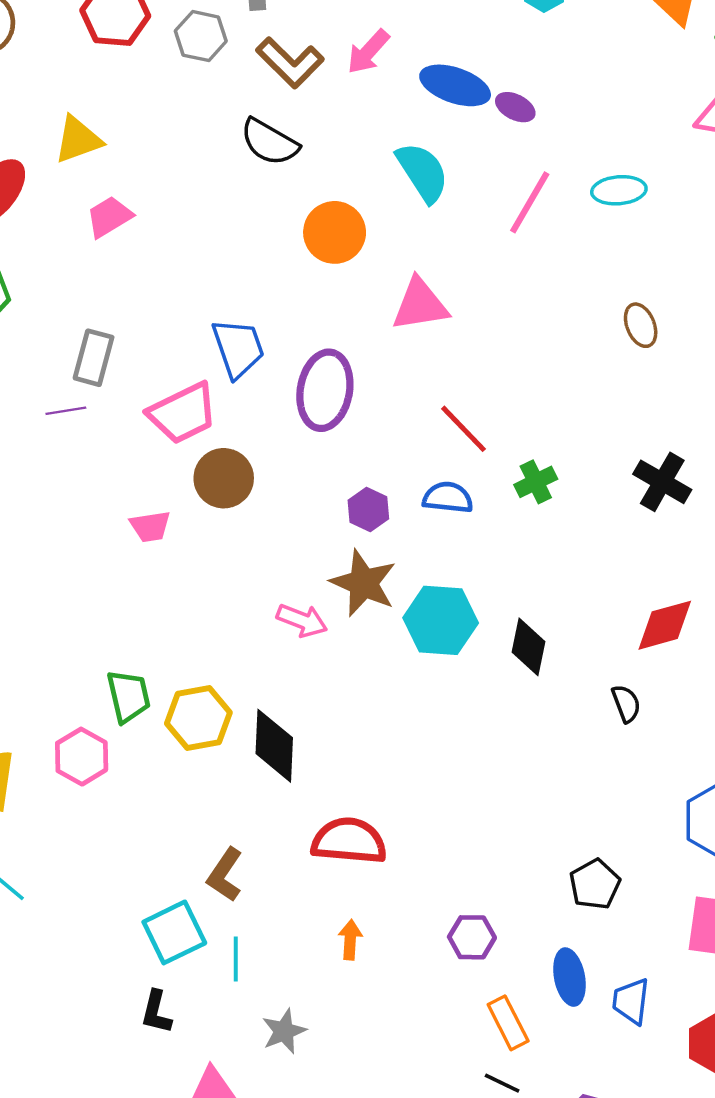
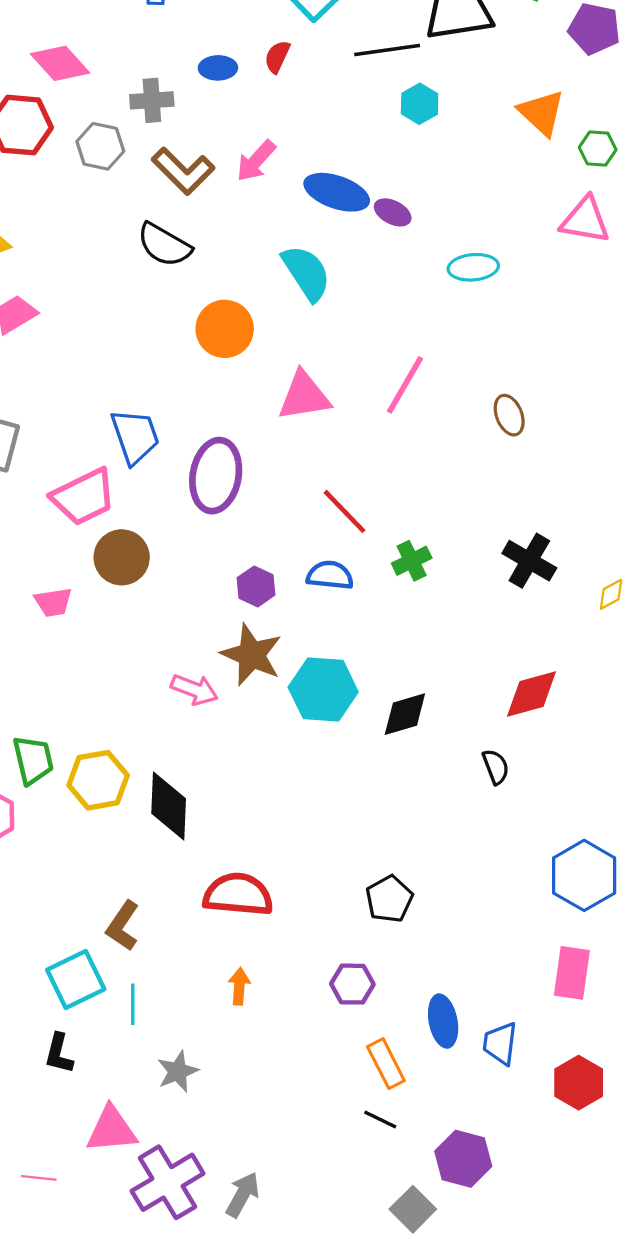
cyan ellipse: (619, 190) -> (473, 267), moved
pink line: (530, 202) -> (405, 385), moved
black diamond: (529, 647) -> (405, 714), turned 62
black pentagon: (595, 884) -> (389, 899), moved

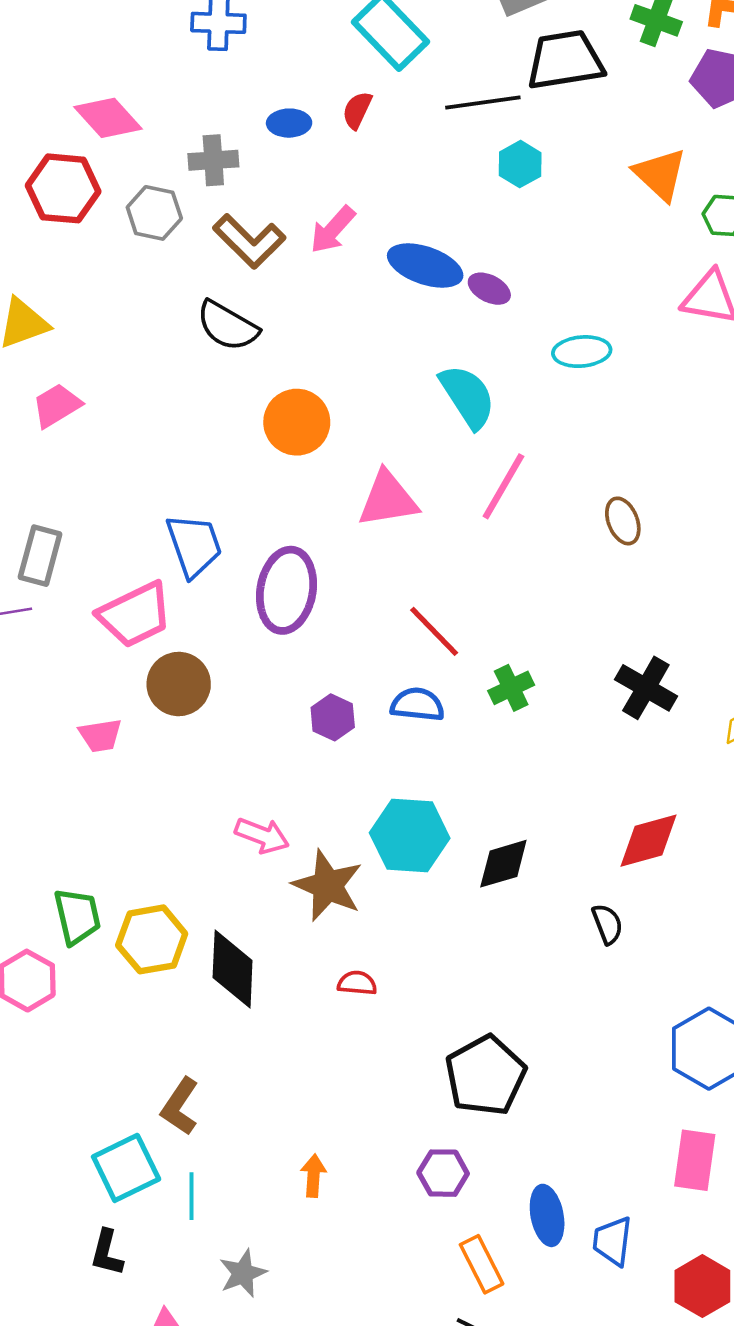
cyan semicircle: (306, 273) -> (467, 396), moved
brown star: (252, 655) -> (328, 886), moved
red semicircle: (238, 894) -> (357, 983), moved, size x0.5
black pentagon: (389, 899) -> (485, 1076), size x1.5

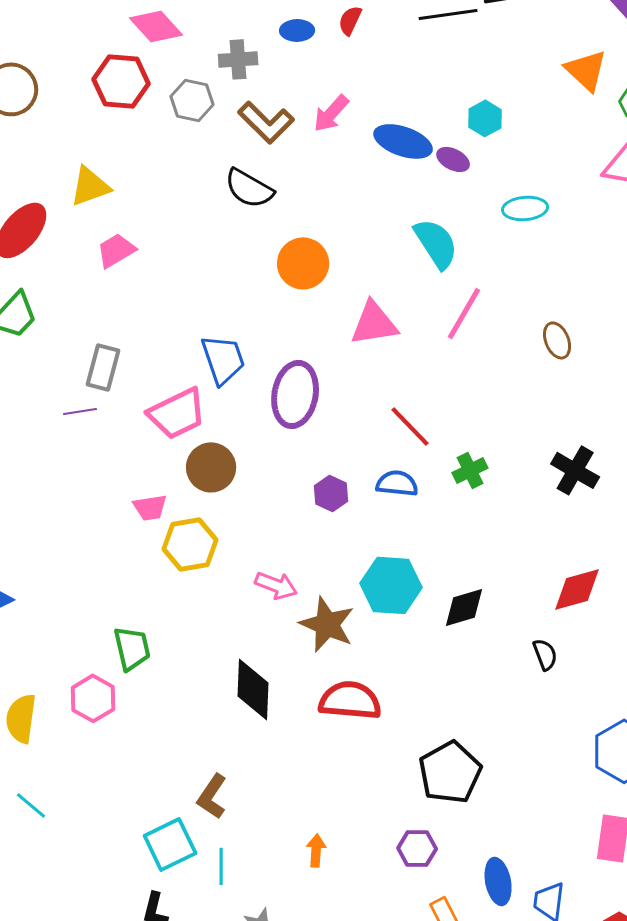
cyan hexagon: (520, 164) -> (485, 118), moved
yellow hexagon: (152, 939) -> (190, 544), moved
red semicircle: (357, 983) -> (350, 700), size x2.0

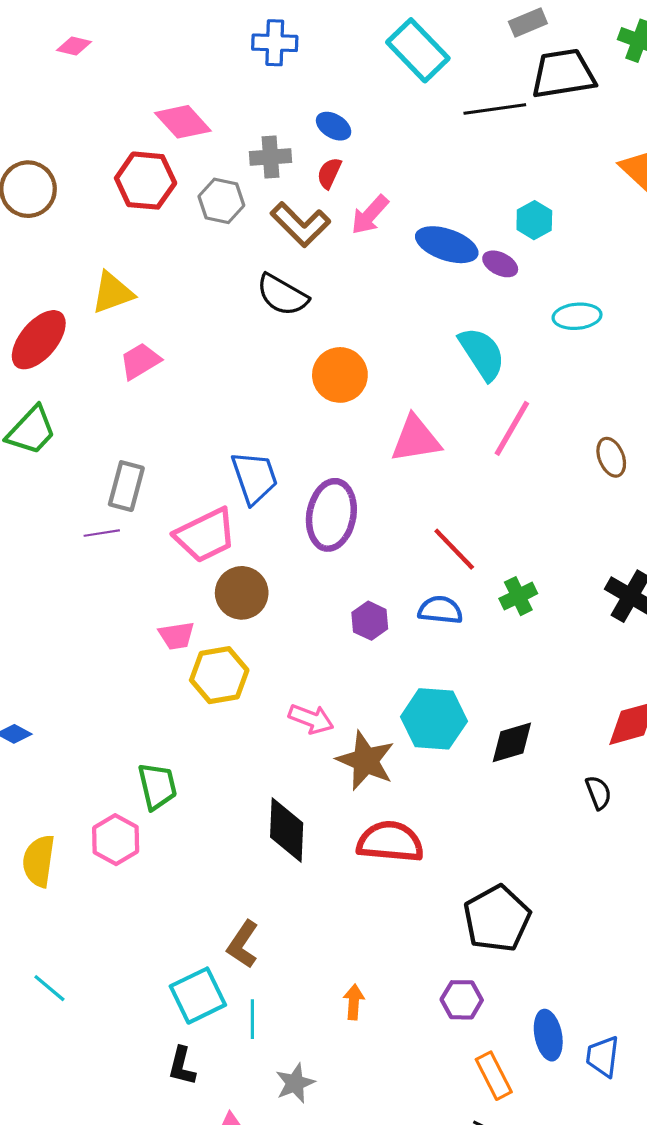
red semicircle: (350, 20) -> (329, 173), moved
blue ellipse: (297, 30) -> (334, 126), turned 32
cyan line: (31, 805) -> (49, 988), moved

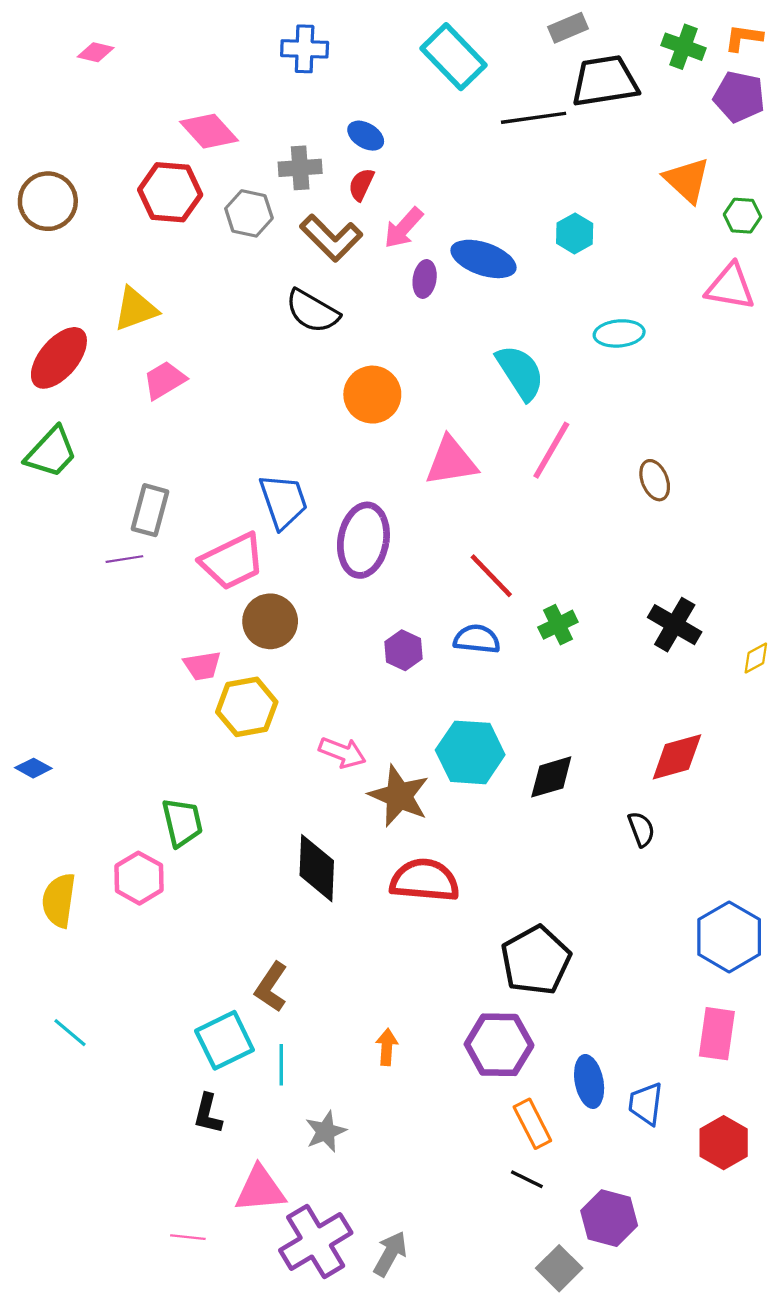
purple ellipse: (500, 264) -> (425, 279), moved, turned 72
purple hexagon: (462, 1000) -> (499, 1045), size x1.5

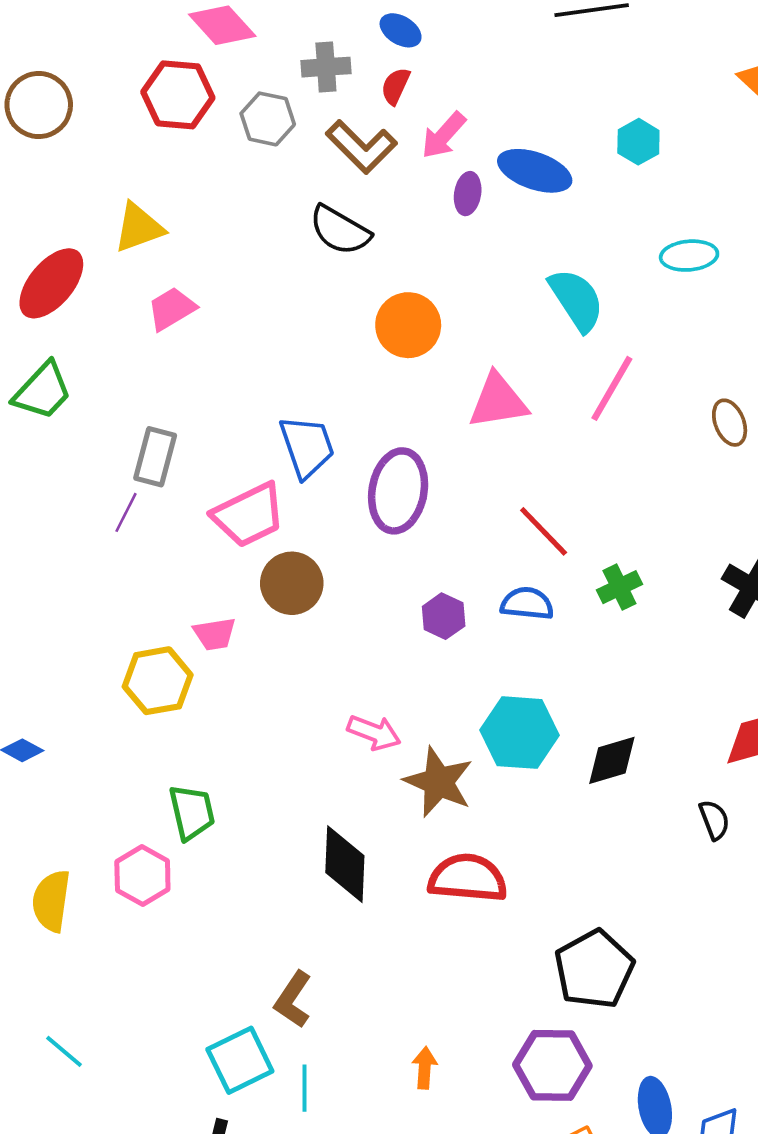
purple line: (124, 559) -> (126, 512), turned -54
yellow hexagon: (247, 707) -> (158, 681), moved

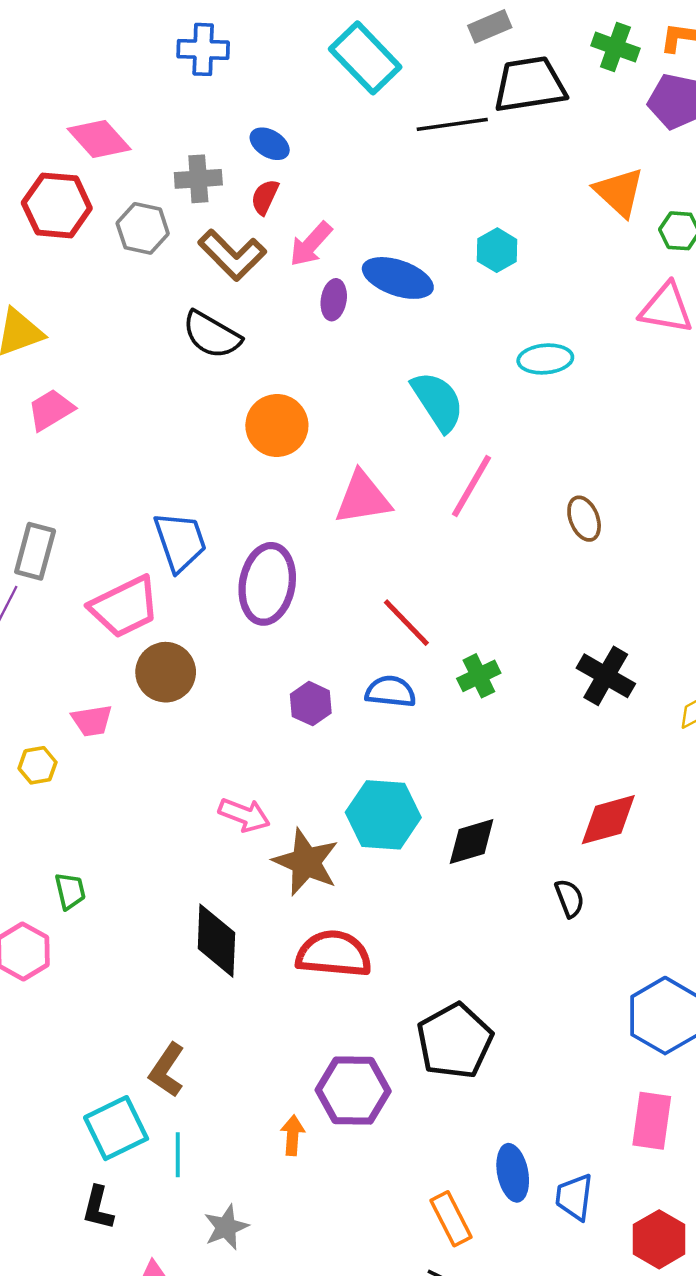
yellow hexagon: (158, 681) -> (37, 765), size x0.6
green trapezoid: (192, 812) -> (70, 891), size x0.7
purple hexagon: (552, 1065) -> (353, 1091), moved

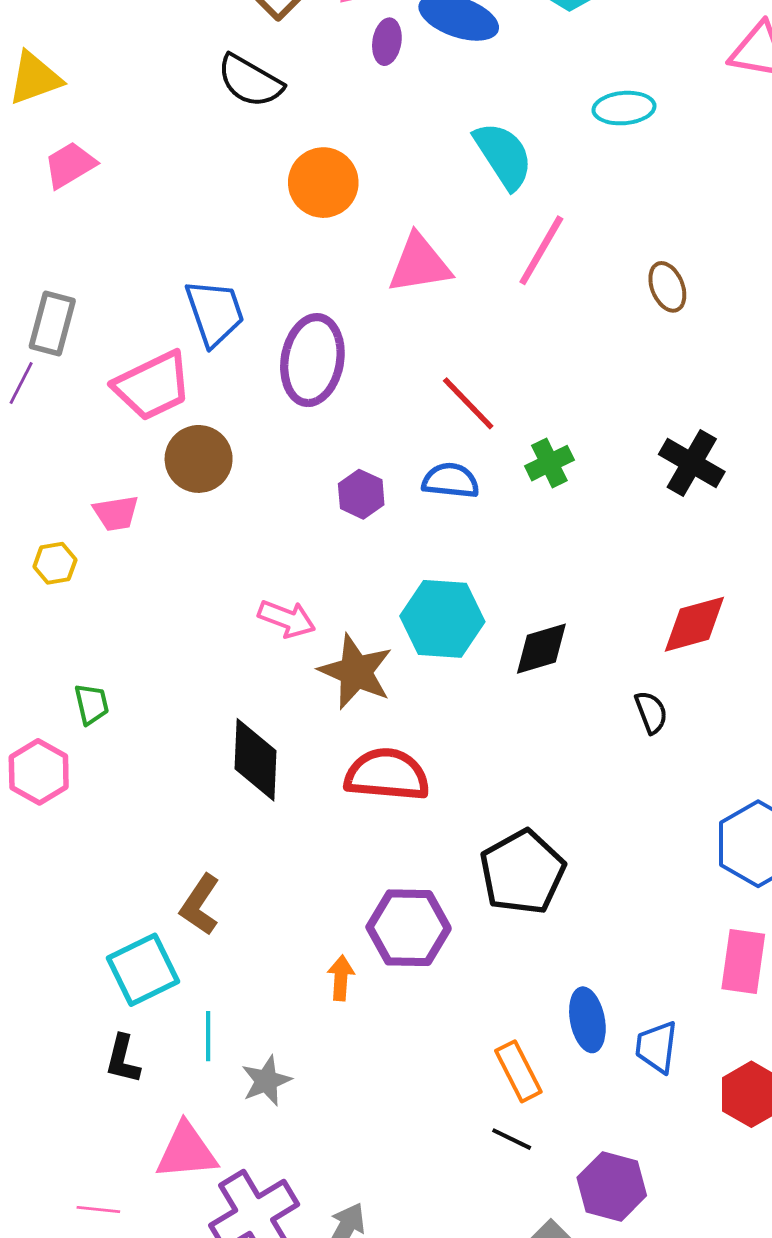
cyan line: (178, 1155) -> (208, 1036), moved

